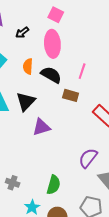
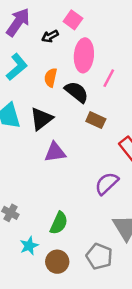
pink square: (56, 15) -> (73, 20), moved
pink line: (82, 71) -> (109, 78), moved
purple semicircle: (88, 158) -> (107, 183), moved

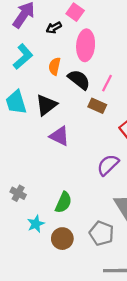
pink line: (109, 78) -> (107, 83), moved
purple triangle: (55, 152) -> (59, 136), turned 35

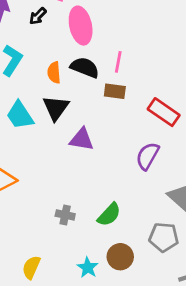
orange semicircle: (55, 66) -> (54, 73), moved
gray cross: (18, 193) -> (65, 215), moved
green semicircle: (63, 202) -> (109, 215), turned 35
cyan star: (36, 224) -> (88, 268), moved

